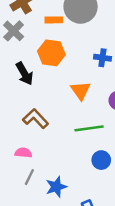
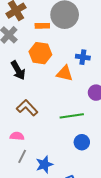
orange triangle: (81, 91) -> (65, 73), moved, turned -42

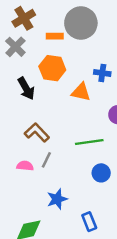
gray line: (22, 156) -> (46, 160), moved

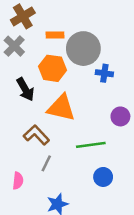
gray circle: (81, 23) -> (83, 49), moved
orange triangle: (81, 92) -> (61, 108), moved, size x1.4
pink semicircle: (25, 166) -> (18, 181), moved, turned 91

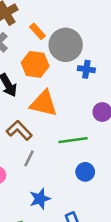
orange rectangle: (55, 35) -> (38, 31), turned 49

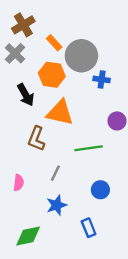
brown L-shape: (19, 130) -> (36, 139), turned -115
gray line: (29, 158) -> (55, 173), moved
blue circle: (85, 172) -> (100, 190), moved

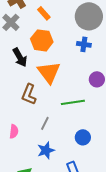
gray circle: (81, 56) -> (89, 16), moved
orange triangle: (60, 113) -> (49, 72), turned 40

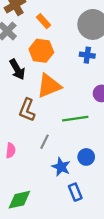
orange triangle: (49, 72) -> (49, 86), turned 45
blue star: (46, 150) -> (61, 167), moved, turned -30

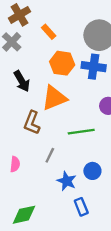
orange hexagon: (41, 51) -> (62, 63), moved
blue cross: (87, 55) -> (94, 67), size x1.5

